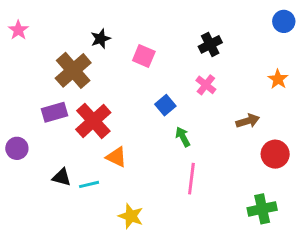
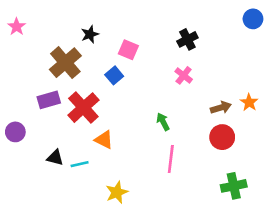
orange star: (278, 79) -> (249, 102), moved
blue square: (165, 105) -> (114, 75), moved
red circle: (275, 154) -> (222, 137), moved
yellow star: (131, 216) -> (117, 192), turned 30

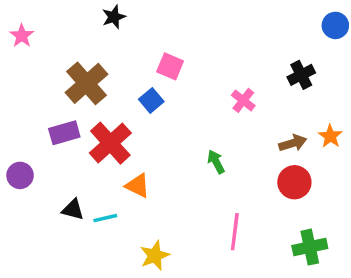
black star: (90, 34) -> (114, 17), moved
black cross: (187, 39) -> (301, 75), moved
pink line: (171, 159) -> (235, 232), moved

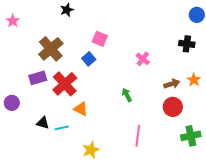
black cross: (301, 75) -> (187, 44), moved, turned 35
green cross: (310, 247) -> (191, 136), moved

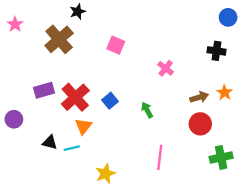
brown cross: (51, 49) -> (59, 39), moved
blue square: (89, 59) -> (110, 101), moved
orange triangle: (81, 109) -> (83, 126), moved, turned 42

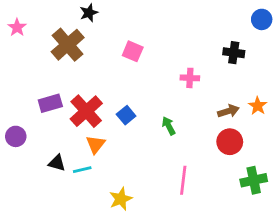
black cross: (216, 51) -> (234, 53), moved
pink cross: (166, 68) -> (190, 78), turned -35

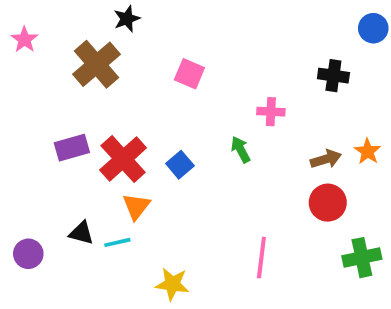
green arrow: (169, 126) -> (241, 150), moved
purple circle: (16, 136) -> (28, 254), moved
yellow star: (121, 199) -> (172, 284), turned 30

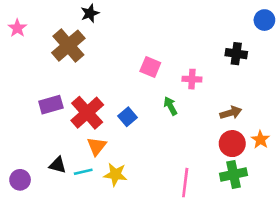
pink square: (189, 74) -> (150, 67), moved
orange star: (368, 151) -> (260, 140), moved
green cross: (362, 258) -> (234, 174), moved
yellow star: (172, 284) -> (115, 174), moved

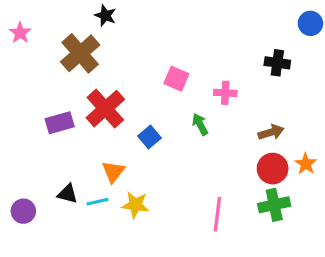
black star: (90, 13) -> (105, 15), turned -30
red cross: (87, 113) -> (105, 109), moved

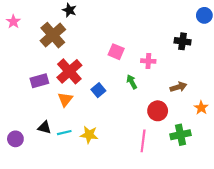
red circle: (273, 169) -> (158, 111), moved
orange triangle: (113, 172) -> (65, 99), moved

